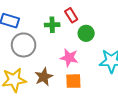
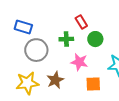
green cross: (52, 25) -> (66, 39), moved
orange square: (73, 81) -> (93, 84), moved

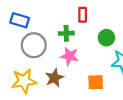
red rectangle: (81, 22) -> (83, 15), turned 32
green circle: (95, 39) -> (106, 38), moved
pink star: (79, 62) -> (70, 56), moved

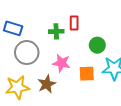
green cross: (66, 33) -> (56, 31), moved
orange square: (96, 82) -> (87, 74), moved

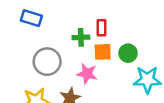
blue rectangle: (13, 28) -> (31, 18), moved
orange square: (87, 74) -> (103, 52), moved

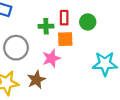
green circle: (128, 53) -> (88, 22), moved
pink star: (87, 74) -> (51, 58), turned -30

